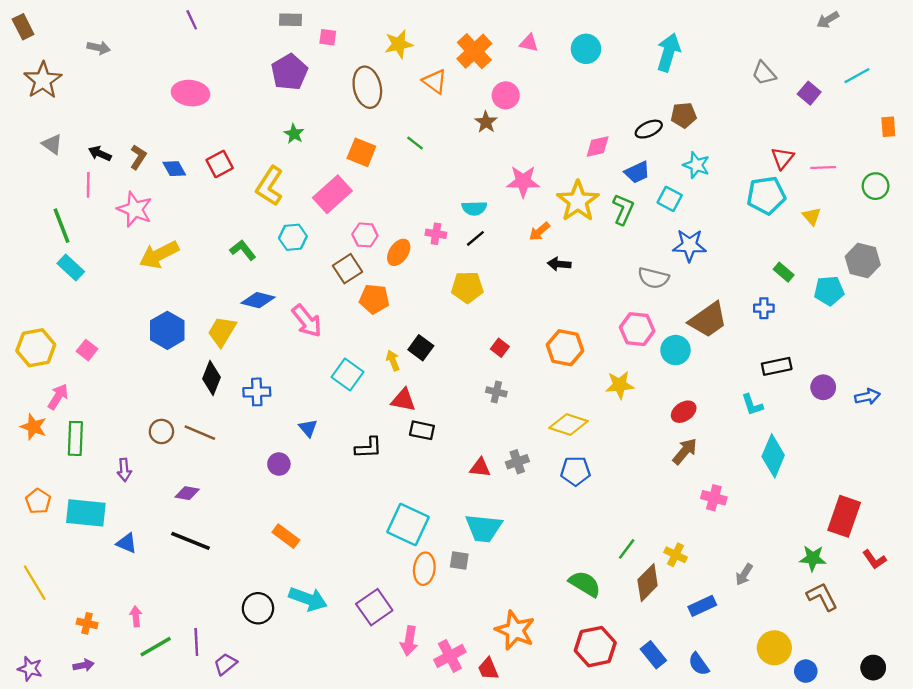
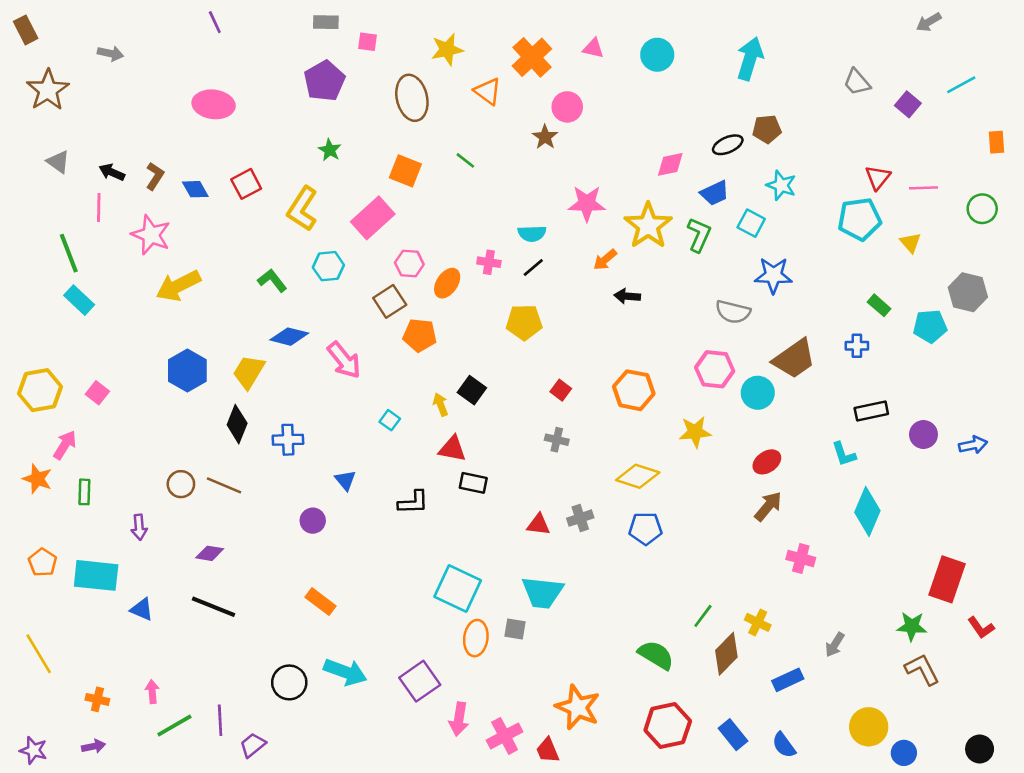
cyan square: (348, 374) -> (390, 420), size x0.6
green rectangle: (75, 438) -> (84, 492), size x0.7

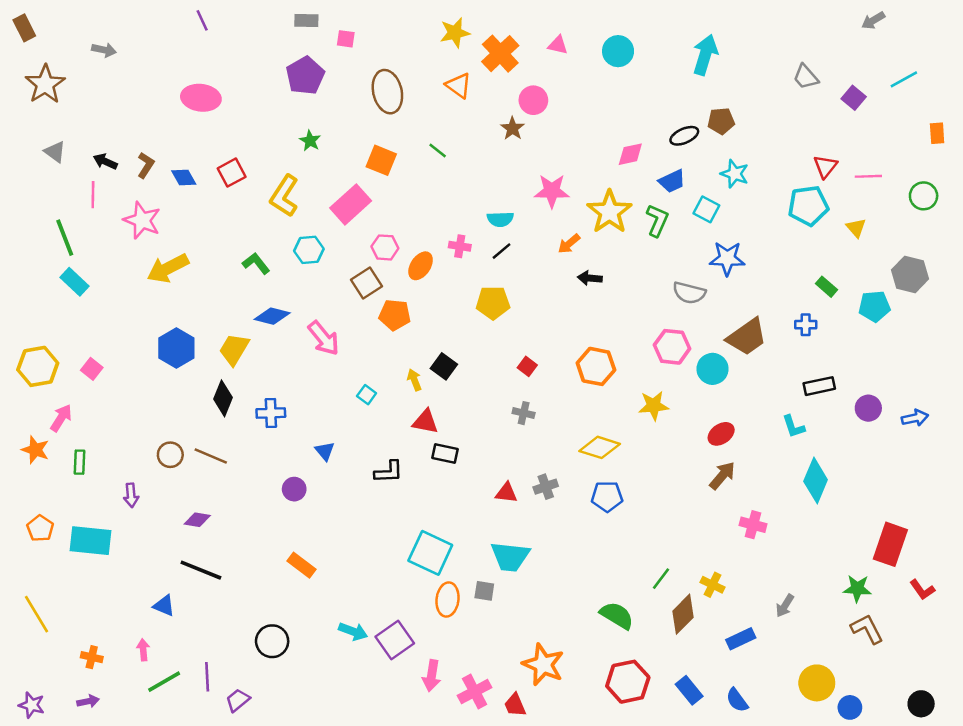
yellow star: (447, 50) -> (455, 33), moved
blue triangle: (142, 609) -> (164, 606), moved
cyan arrow: (345, 672) -> (353, 631), moved, size x0.7

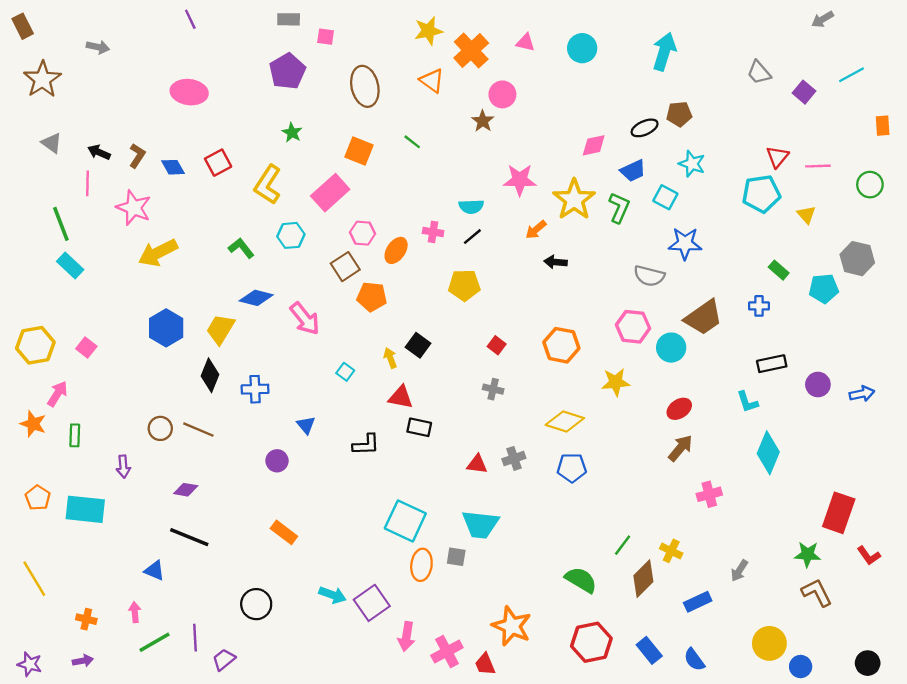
pink cross: (753, 525) -> (709, 494), turned -30

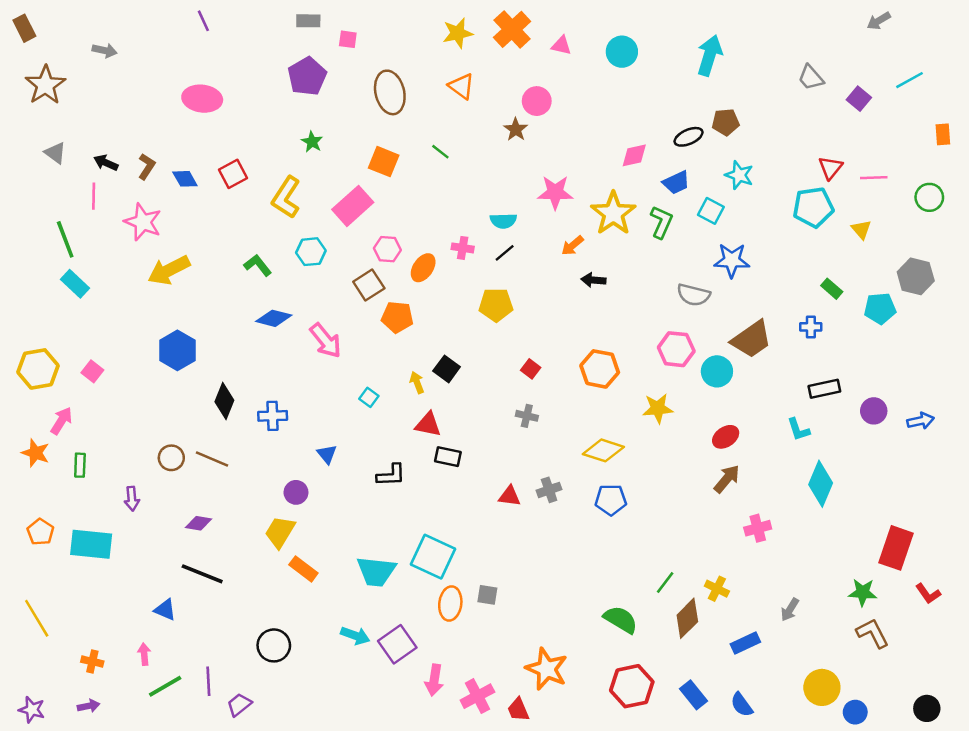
orange cross: (471, 50) -> (512, 29), moved
yellow trapezoid: (220, 329) -> (280, 532), moved
cyan trapezoid: (480, 524) -> (376, 571), moved

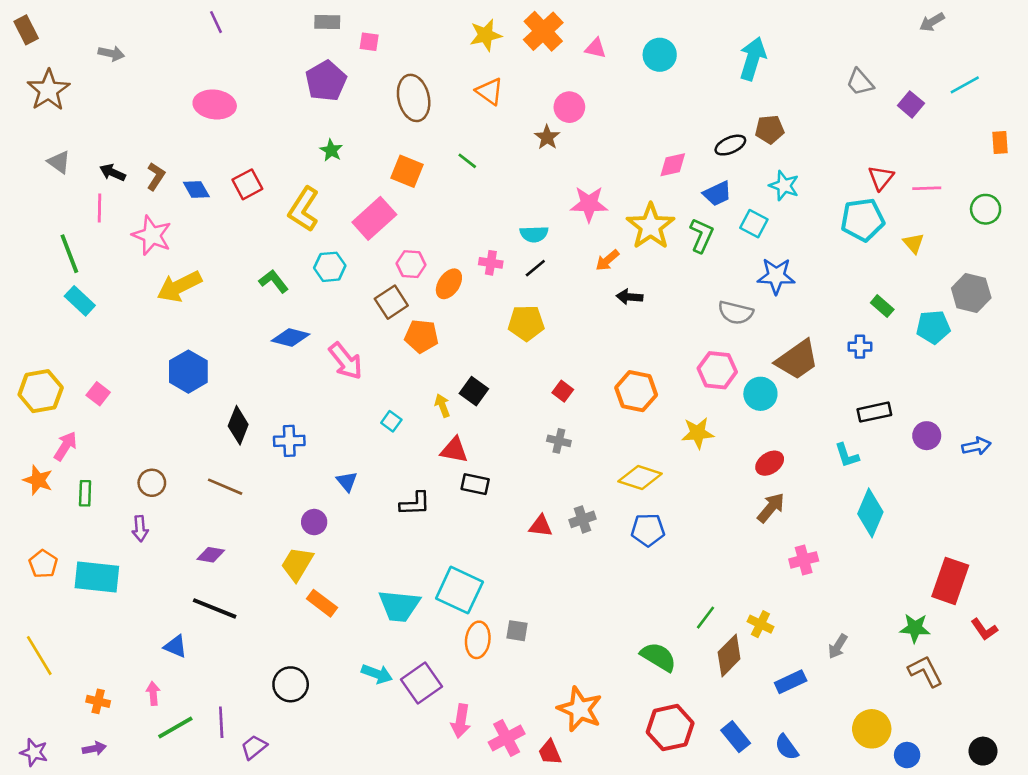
brown circle: (171, 458) -> (152, 483), moved

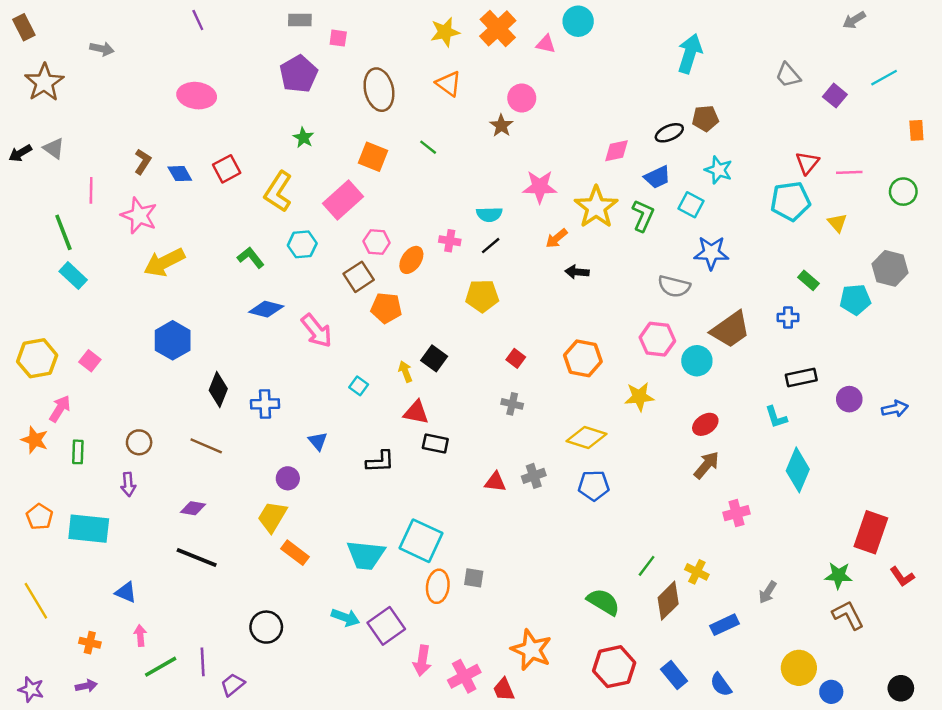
cyan circle: (660, 55) -> (578, 21), moved
black arrow: (113, 173) -> (20, 153), moved, turned -55
blue triangle: (175, 646) -> (126, 592), moved

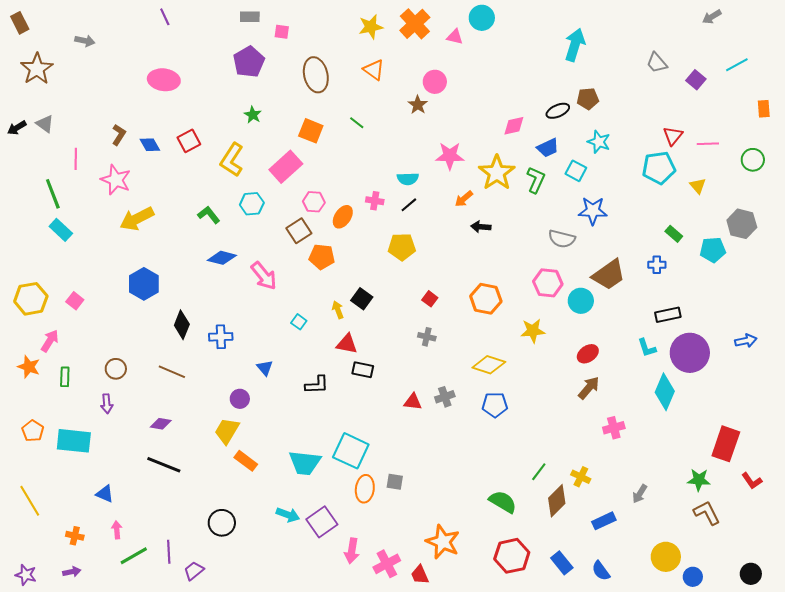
purple circle: (849, 399) -> (690, 353), moved, size x1.8

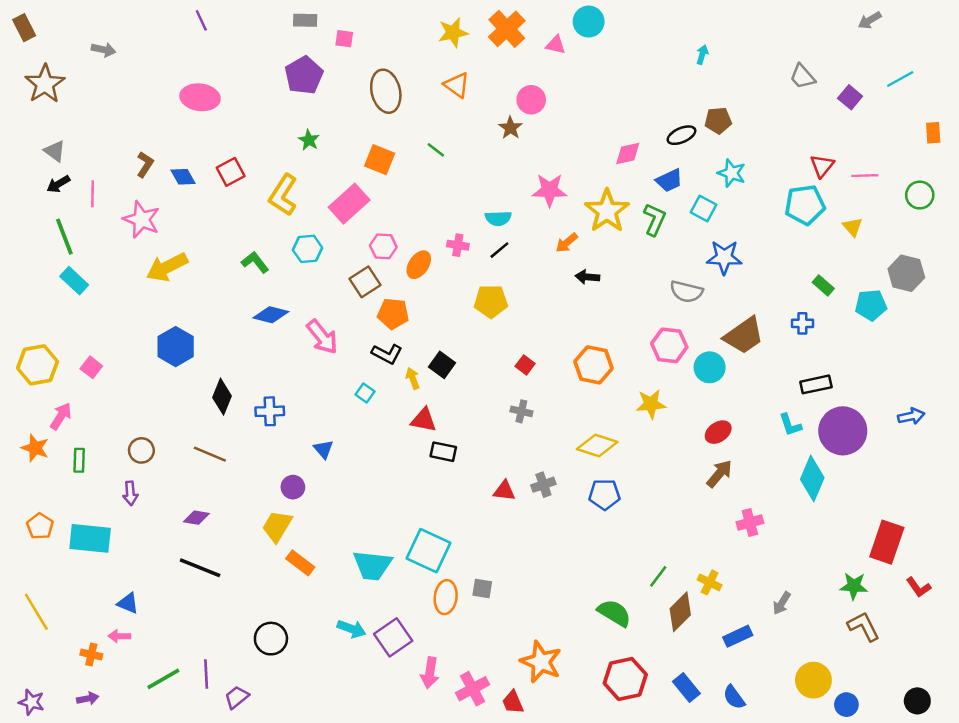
cyan arrow: (575, 45) -> (702, 55), size x0.5
black arrow: (17, 128) -> (58, 184), moved
black L-shape: (317, 385) -> (387, 354), moved, turned 30
pink arrow: (117, 530) -> (119, 636), moved, turned -84

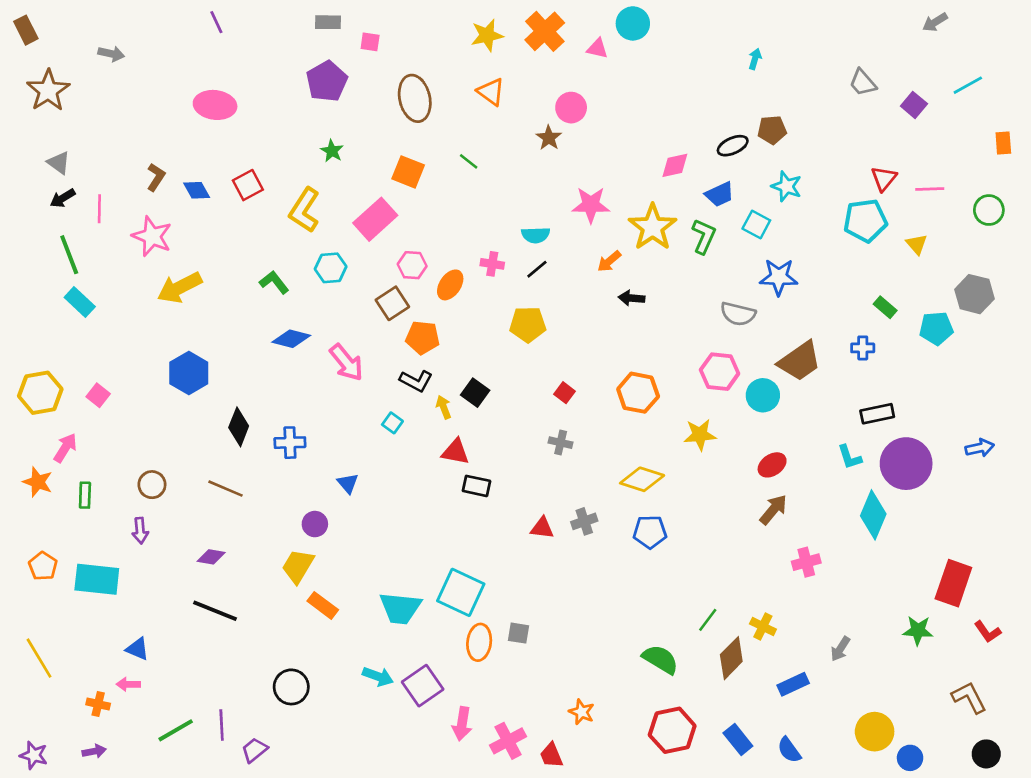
brown L-shape: (864, 626) -> (969, 697), moved
orange star: (541, 662) -> (582, 712), size x0.6

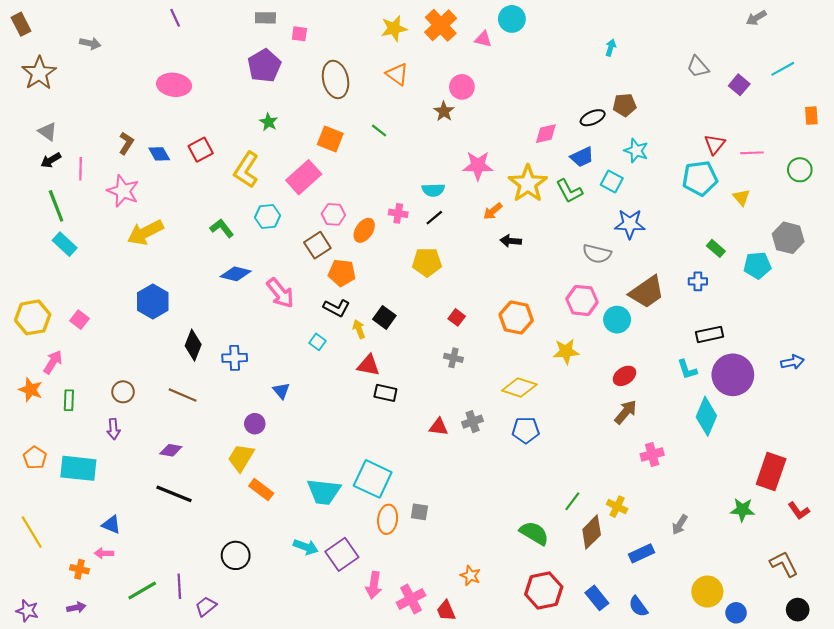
green L-shape: (704, 236) -> (569, 191), turned 128

